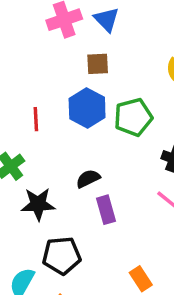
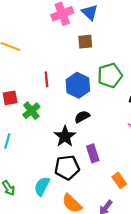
blue hexagon: (87, 108) -> (78, 85), moved
black star: (38, 204) -> (65, 136), moved, turned -30
purple rectangle: (106, 210) -> (93, 153), moved

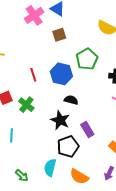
black semicircle: (82, 117) -> (71, 100), turned 56

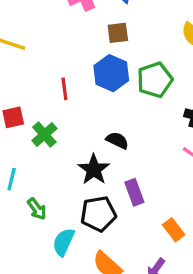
blue hexagon: (61, 74) -> (111, 73), moved
green arrow: (22, 176) -> (37, 209), moved

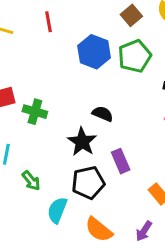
brown square: (118, 33) -> (131, 15), moved, turned -30
red line: (64, 89) -> (48, 22), moved
green cross: (44, 135) -> (35, 112), turned -30

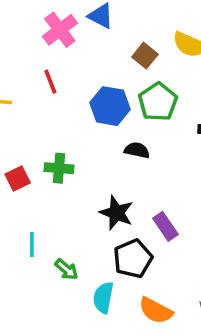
green cross: (35, 112) -> (59, 168), moved
black semicircle: (103, 114) -> (137, 150), moved

